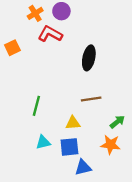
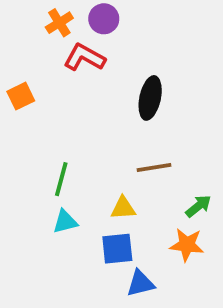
orange square: (12, 48) -> (21, 96), moved
cyan triangle: (43, 142) -> (65, 222), moved

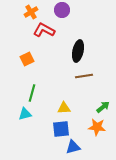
purple circle: (104, 19) -> (62, 10), moved
orange square: (21, 96) -> (27, 59), moved
brown line: (154, 168) -> (84, 76), moved
cyan triangle: (65, 222) -> (25, 114), moved

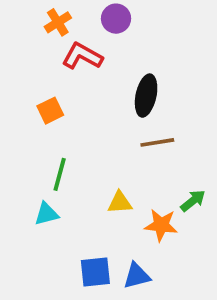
orange star: (97, 127) -> (161, 225), moved
blue square: (61, 129) -> (95, 272), moved

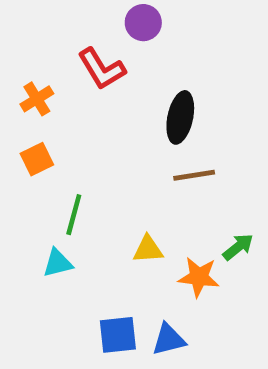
orange cross: (58, 22) -> (37, 99), moved
red L-shape: (82, 56) -> (102, 69), turned -150
orange square: (50, 111) -> (37, 159), moved

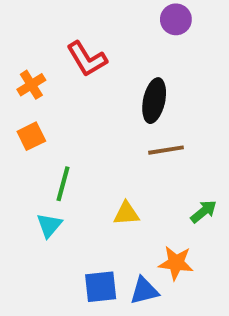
purple circle: (143, 23) -> (176, 19), moved
cyan triangle: (58, 263) -> (49, 225), turned -36
orange star: (199, 277) -> (176, 263), moved

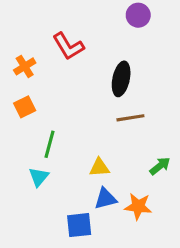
blue triangle: (144, 291) -> (106, 199), moved

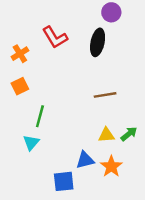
black ellipse: (121, 79) -> (98, 42), moved
yellow triangle: (99, 168) -> (106, 135), moved
orange star: (138, 206) -> (111, 166), turned 30

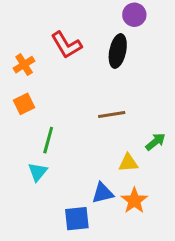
brown line: (105, 95) -> (112, 114), moved
green arrow: (129, 134) -> (155, 142), moved

